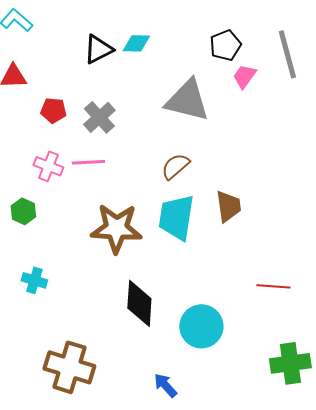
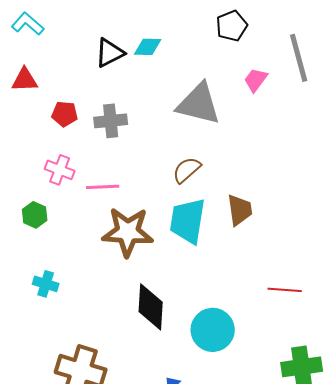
black pentagon: (225, 45) -> (232, 26), moved
gray cross: (99, 117) -> (111, 121), turned 36
pink line: (88, 162) -> (103, 187), moved

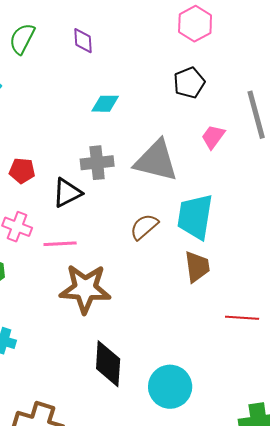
black triangle: (110, 53) -> (67, 193), moved
gray cross: (111, 121) -> (97, 163), moved
cyan trapezoid: (188, 221) -> (195, 217), moved
red line: (285, 290) -> (242, 318), moved

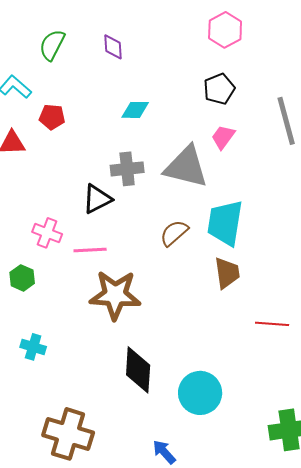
pink trapezoid: (213, 137) -> (223, 137), moved
red pentagon: (22, 171) -> (52, 117), moved

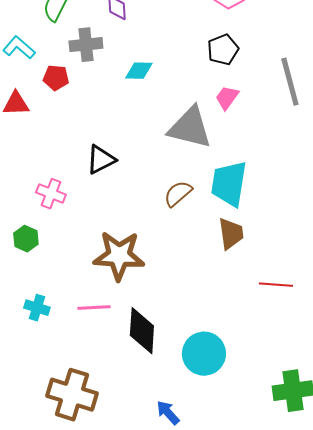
gray cross: (127, 169) -> (86, 45), moved
pink line: (90, 250) -> (94, 308), moved

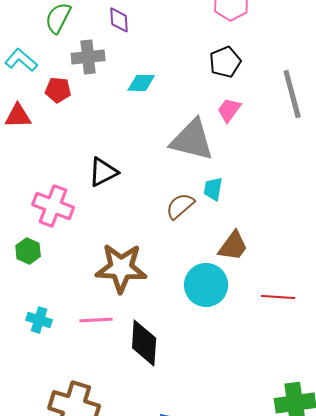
cyan trapezoid: (229, 184) -> (213, 189), moved, size x0.5
pink cross: (51, 194) -> (53, 206), size x1.4
brown trapezoid: (231, 234) -> (233, 246), turned 44
cyan circle: (204, 354) -> (206, 285), moved

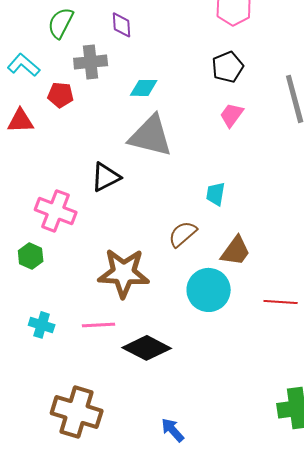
gray triangle: (192, 140) -> (151, 136), moved
brown semicircle: (180, 206) -> (183, 234), moved
black diamond: (144, 343) -> (147, 348), turned -66

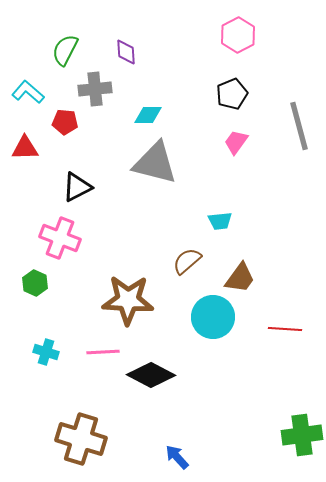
black triangle: (106, 177) -> (77, 187), moved
cyan trapezoid: (216, 194) -> (220, 221), turned -105

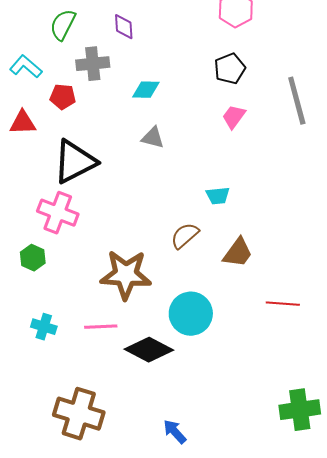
gray triangle: (155, 163) -> (153, 138), size x0.5
black triangle: (77, 187) -> (75, 162), size x1.5
cyan circle: (213, 317) -> (191, 314), moved

